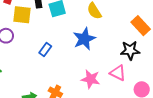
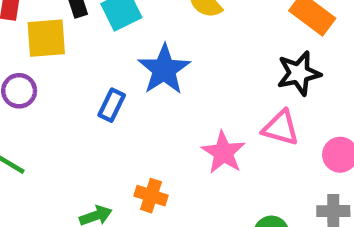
blue star: (84, 39) -> (164, 69), moved
pink star: (91, 79) -> (223, 152), turned 30

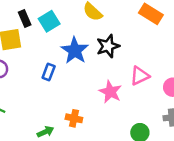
black star: (299, 73) -> (108, 46), moved
pink triangle: (281, 128) -> (140, 76), turned -36

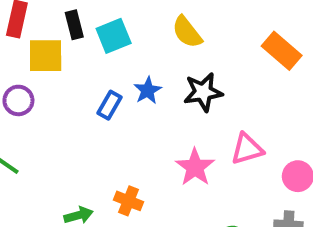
blue star: (75, 51) -> (148, 90), size x0.6
blue rectangle: (49, 72) -> (110, 105), moved

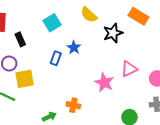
black rectangle: (74, 25) -> (20, 39), moved
yellow square: (46, 56) -> (25, 79), moved
black star: (203, 92) -> (113, 33), moved

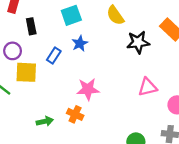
blue star: (74, 48) -> (80, 43), moved
blue rectangle: (56, 58) -> (54, 56), moved
pink star: (104, 83) -> (88, 89), moved, turned 30

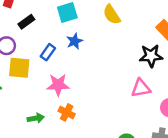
black rectangle: (31, 26) -> (26, 22), turned 63
black star: (138, 42) -> (151, 56), moved
pink star: (88, 89) -> (58, 85), moved

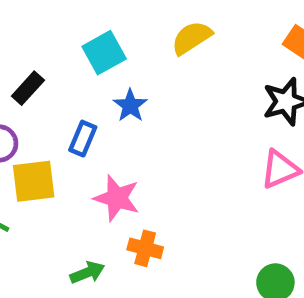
yellow semicircle: (112, 15) -> (192, 38), turned 102
pink star: (58, 85) -> (117, 198), turned 30

